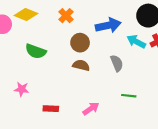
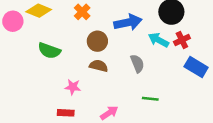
pink star: (22, 89) -> (73, 87), moved

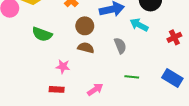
red cross: (182, 40) -> (174, 37), moved
blue rectangle: (196, 67) -> (172, 78), moved

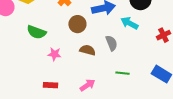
brown semicircle: (86, 48) -> (87, 50), moved
pink star: (63, 67) -> (54, 54), moved

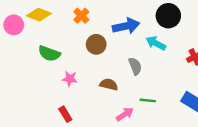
brown semicircle: (87, 50) -> (109, 84), moved
red rectangle: (50, 85) -> (65, 114), turned 56
pink arrow: (87, 85) -> (125, 114), moved

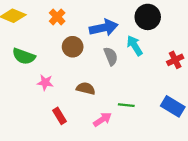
cyan arrow: (156, 43) -> (135, 46), turned 30
gray semicircle: (135, 66) -> (111, 56), moved
red rectangle: (65, 114) -> (60, 116), moved

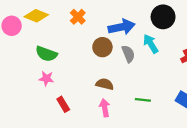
brown circle: (73, 47) -> (102, 47), moved
pink star: (45, 82) -> (46, 79), moved
red rectangle: (60, 116) -> (63, 104), moved
pink arrow: (102, 119) -> (105, 108), moved, turned -66

